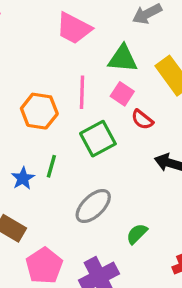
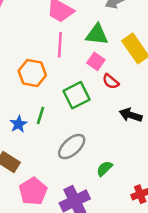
pink line: (82, 92) -> (60, 45), moved

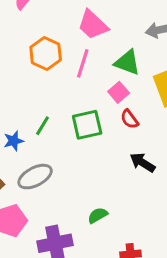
orange hexagon: (32, 73) -> (46, 53), moved
green line: (40, 115) -> (42, 126), moved
gray ellipse: (72, 147) -> (35, 177), moved

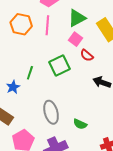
green triangle: (127, 62) -> (77, 18), turned -36
gray ellipse: (35, 177) -> (51, 112), moved, turned -65
green semicircle: (98, 215) -> (80, 124), turned -112

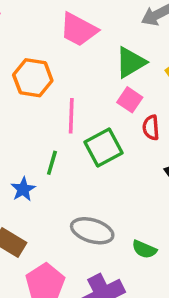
pink line: (47, 25) -> (71, 116), moved
red semicircle: (87, 55) -> (151, 128), turned 48
gray ellipse: (51, 112) -> (92, 231), turned -55

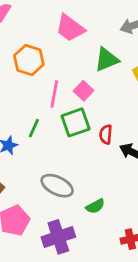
pink square: (130, 100) -> (83, 91), moved
red semicircle: (151, 128) -> (106, 134), moved
green semicircle: (144, 249) -> (95, 206), turned -60

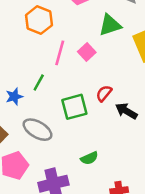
green square: (76, 122) -> (74, 107), moved
red semicircle: (106, 134) -> (104, 93), turned 30
gray ellipse: (57, 186) -> (37, 130), moved

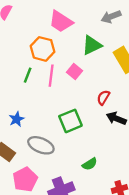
orange hexagon: (39, 20) -> (43, 49), moved
green line: (39, 83) -> (28, 75), moved
red semicircle: (104, 93) -> (103, 98), moved

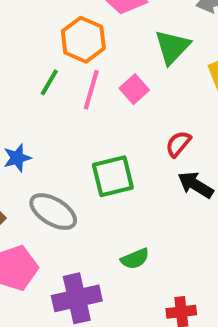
green triangle: (92, 45) -> (172, 47), turned -30

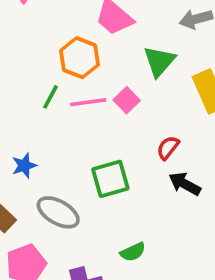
pink line: (91, 90) -> (88, 102), turned 68

